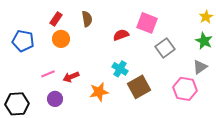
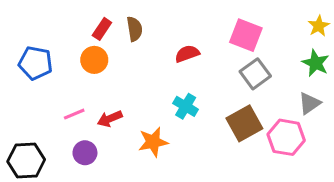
red rectangle: (56, 19) -> (102, 29), moved
pink square: (147, 23) -> (246, 35), moved
brown square: (139, 87) -> (244, 123), moved

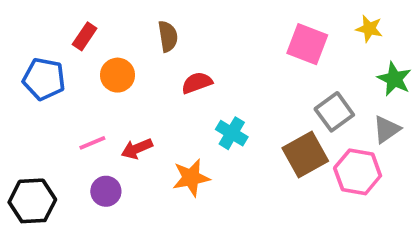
yellow star: (319, 26) -> (369, 29), moved, turned -30
red rectangle: (102, 29) -> (85, 36), moved
red semicircle: (187, 54) -> (197, 83), moved
gray square: (255, 74) -> (334, 112), moved

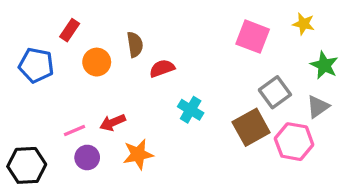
brown semicircle: (168, 36) -> (135, 45), moved
pink line: (92, 143) -> (74, 130), moved
orange star: (191, 178) -> (138, 154), moved

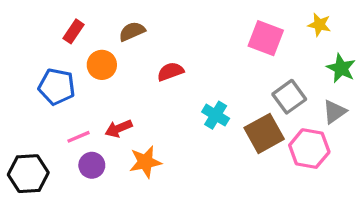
brown semicircle: (135, 45) -> (132, 31), moved, turned -105
blue pentagon: (36, 65) -> (57, 87), moved
cyan cross: (191, 110) -> (216, 115), moved

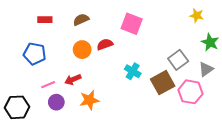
red rectangle: (73, 31) -> (45, 20), turned 56
pink square: (266, 38) -> (132, 24), moved
orange circle: (102, 65) -> (82, 50), moved

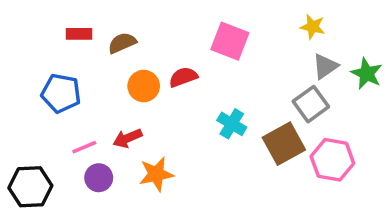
yellow star: (197, 15) -> (313, 27), moved
brown semicircle: (81, 20) -> (122, 43), moved
gray triangle: (206, 69) -> (325, 66), moved

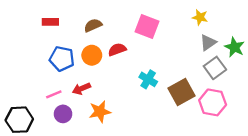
brown semicircle: (122, 43) -> (93, 25), moved
blue pentagon: (61, 93) -> (62, 59), moved
gray square: (311, 104) -> (215, 68), moved

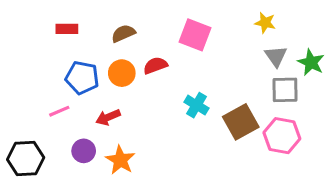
gray triangle: (208, 43) -> (276, 56), turned -30
gray square: (215, 68) -> (285, 90), turned 35
pink line: (54, 94) -> (59, 111), moved
orange star: (100, 112) -> (120, 160), moved, turned -30

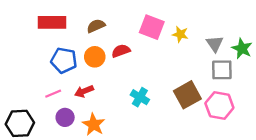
yellow star: (265, 23) -> (180, 34), moved
red rectangle: (67, 29) -> (52, 22), size x1.6
cyan cross: (197, 105) -> (140, 97), moved
pink line: (59, 111) -> (53, 94), moved

